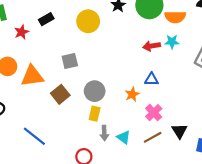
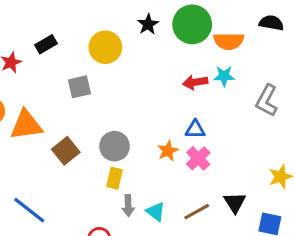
gray square: (70, 61) -> (79, 87), moved
pink cross: (154, 113) -> (198, 158), moved

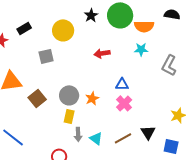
red arrow: (195, 82) -> (102, 53), moved
orange star: (168, 151) -> (92, 98), moved

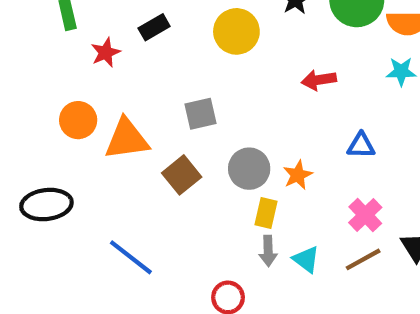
gray square: (46, 56) -> (201, 114), moved
pink cross: (124, 103) -> (365, 215), moved
yellow rectangle: (69, 116) -> (266, 213), moved

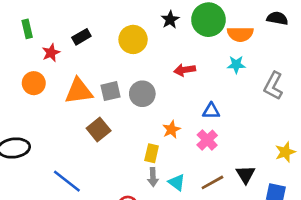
orange circle: (78, 120) -> (34, 83), moved
orange triangle: (127, 139) -> (79, 91), moved
gray circle: (249, 169) -> (142, 94), moved
pink cross: (365, 215) -> (207, 140), moved

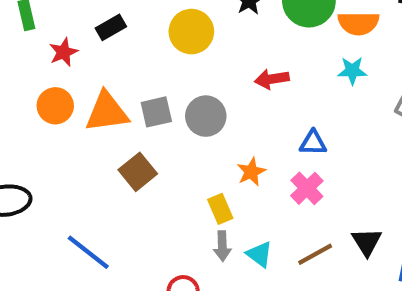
orange circle: (34, 83) -> (55, 106), moved
yellow rectangle: (152, 153) -> (220, 209), turned -36

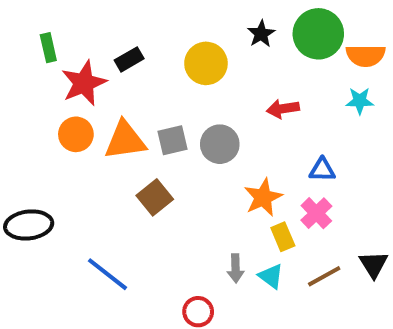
red star: (64, 52) -> (84, 83), size x1.6
orange star: (251, 172) -> (263, 197), size x1.4
yellow rectangle: (220, 209) -> (283, 237), moved

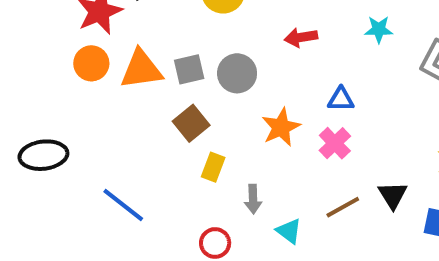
brown square: (155, 197) -> (191, 123), moved
yellow rectangle: (283, 237) -> (213, 167), moved, turned 44
cyan triangle: (271, 276) -> (289, 231), moved

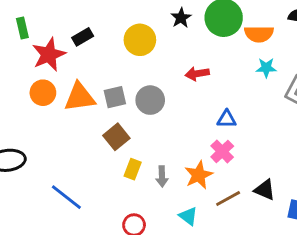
cyan star: (379, 29) -> (266, 68), moved
orange star: (281, 127) -> (199, 175), moved
black triangle: (393, 195) -> (265, 190), turned -35
gray arrow: (253, 199) -> (162, 176), moved

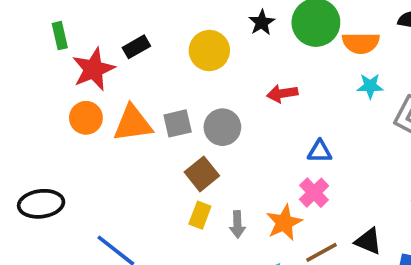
brown square: (116, 137) -> (202, 174), moved

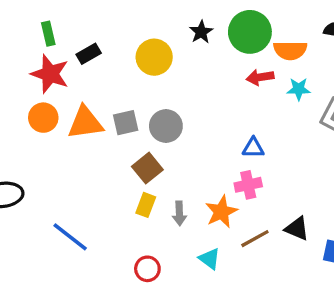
green rectangle: (60, 36) -> (48, 34), moved
red star: (93, 69) -> (50, 74), turned -30
red arrow: (282, 94) -> (260, 77), moved
pink cross: (314, 193) -> (248, 185), turned 32

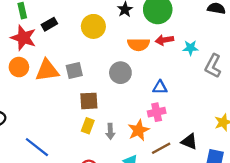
orange semicircle: (290, 50) -> (139, 44), moved
gray circle: (166, 126) -> (120, 73), moved
brown square: (147, 168) -> (89, 101), turned 36

